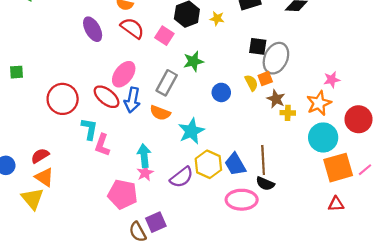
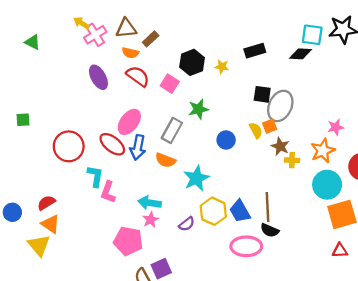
cyan arrow: (144, 156) -> (150, 203), turned -75
purple semicircle: (182, 177) -> (187, 224), size x0.7

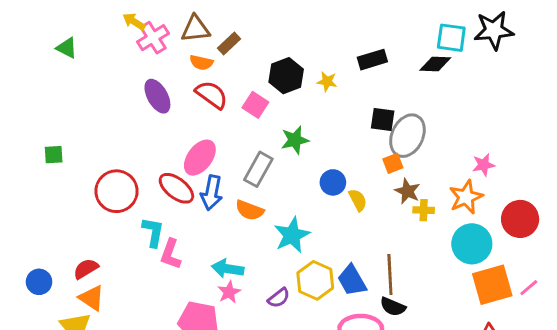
yellow semicircle: (256, 130) -> (358, 200), moved

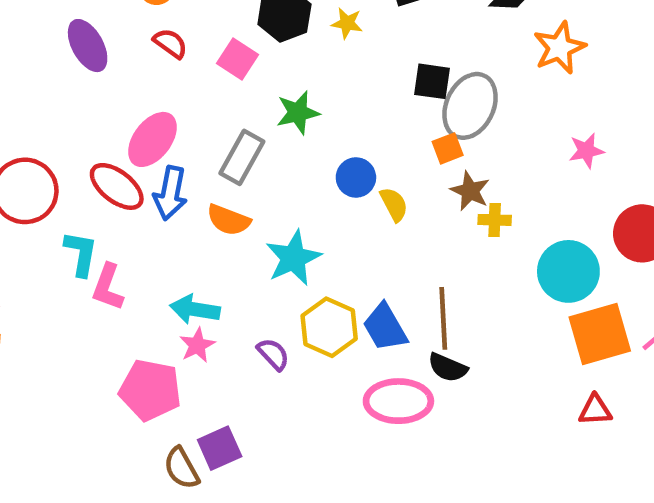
red semicircle: (212, 95) -> (170, 43), size x0.7
orange star: (466, 197) -> (559, 48), moved
purple semicircle: (279, 298) -> (273, 354), turned -95

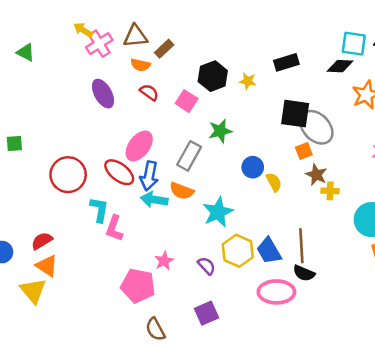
black square: (432, 81) -> (295, 114), size x1.4
gray ellipse: (470, 106) -> (316, 127), turned -68
cyan arrow: (195, 309) -> (154, 200), moved
purple square: (220, 448) -> (207, 313), moved

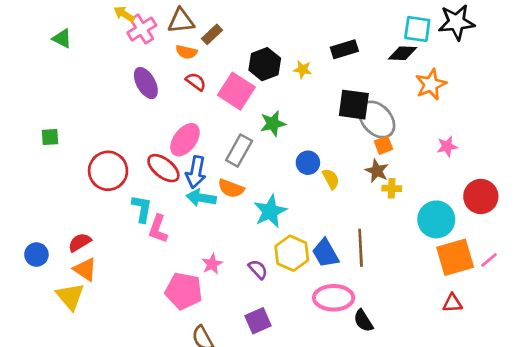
pink square: (187, 101) -> (236, 91), size x1.5
orange square: (304, 151) -> (384, 145), moved
black semicircle: (304, 273) -> (363, 321), moved, turned 35

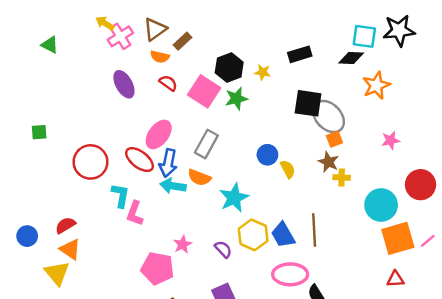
brown triangle: (181, 21) -> (155, 29), turned -30
green star: (273, 124) -> (236, 99), moved

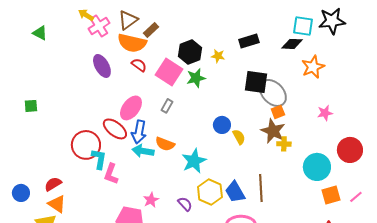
orange semicircle: (160, 57) -> (132, 43), size x1.8
gray rectangle: (206, 144) -> (167, 106), moved, size x0.6
red circle: (91, 162) -> (86, 145), moved
brown star: (328, 162) -> (273, 131), size x1.4
orange square: (398, 238) -> (331, 195), size x0.7

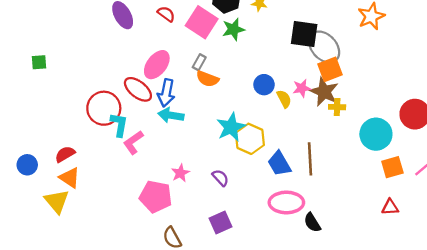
orange square: (278, 112) -> (330, 69), size x1.5
pink star: (325, 113) -> (302, 88), moved
orange semicircle: (165, 144) -> (207, 79), moved
pink L-shape: (111, 174) -> (133, 142), turned 35
yellow hexagon: (210, 192) -> (250, 139), moved

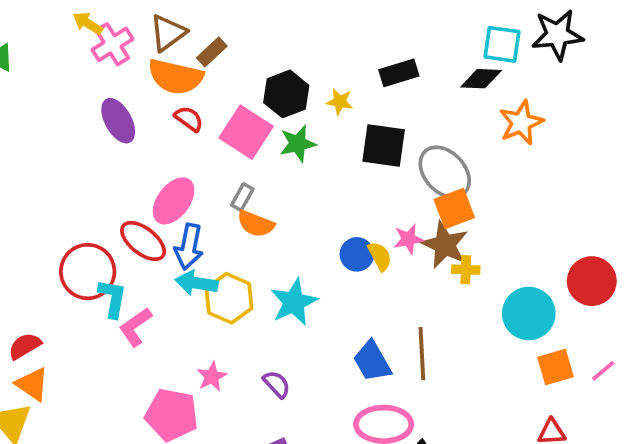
black square: (304, 34) -> (384, 146), moved
blue circle: (264, 85) -> (357, 254), moved
yellow hexagon: (250, 139) -> (229, 298), moved

